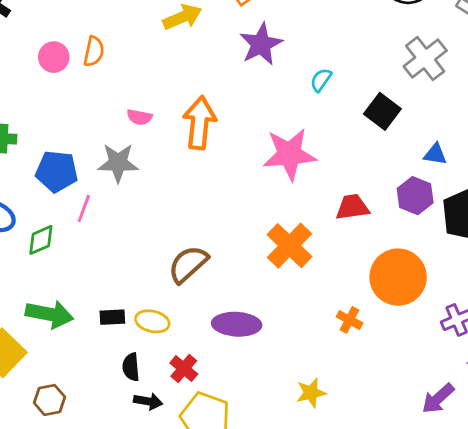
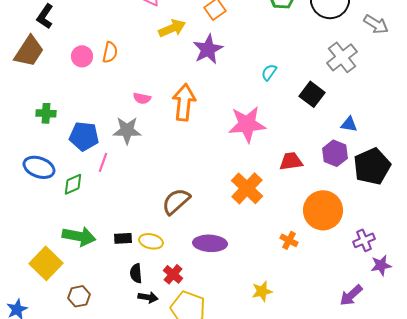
purple star: (261, 44) -> (208, 49), moved

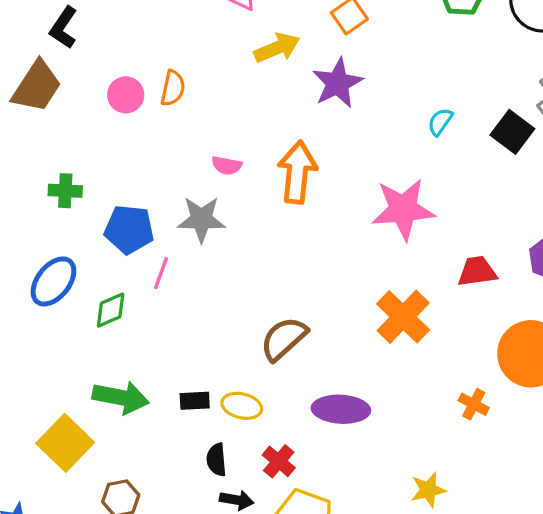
black square: (312, 94) -> (512, 132), moved
blue ellipse: (39, 167) -> (53, 281), turned -72

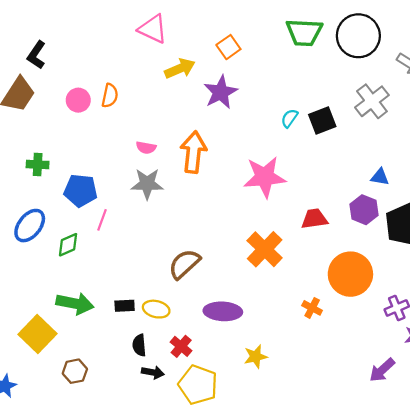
black square: (512, 132) -> (322, 120), moved, turned 32
gray star: (201, 219) -> (147, 184), moved
yellow star: (428, 490) -> (256, 357), moved

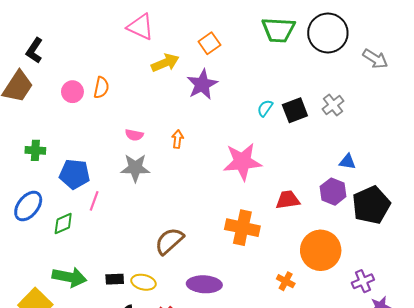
gray cross: (372, 101) -> (333, 105), moved, size x0.7
orange arrow: (193, 152) -> (178, 139), size x0.5
orange cross: (265, 249) -> (242, 228), turned -32

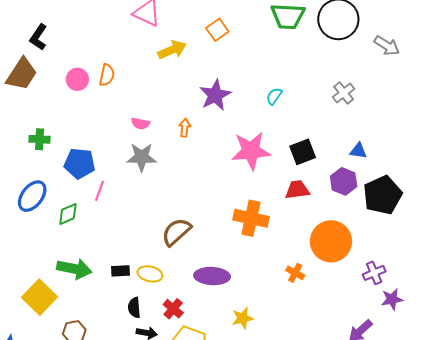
purple star: (202, 84) -> (215, 95), moved
black square: (295, 110) -> (303, 152), moved

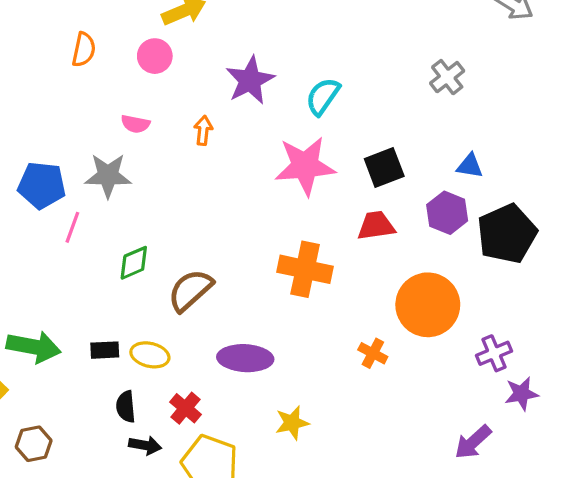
pink circle: (77, 79) -> (155, 56), moved
cyan semicircle: (274, 96) -> (323, 96), moved, size x1.4
gray star: (142, 157) -> (108, 176), moved
green diamond: (68, 214) -> (134, 263), moved

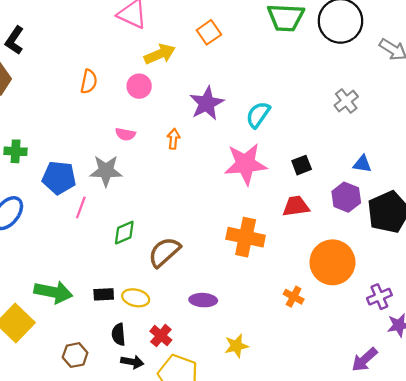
black square: (384, 168) -> (302, 165), size x0.7
purple ellipse: (245, 358) -> (203, 300), size x0.7
brown hexagon: (34, 444) -> (75, 355), moved

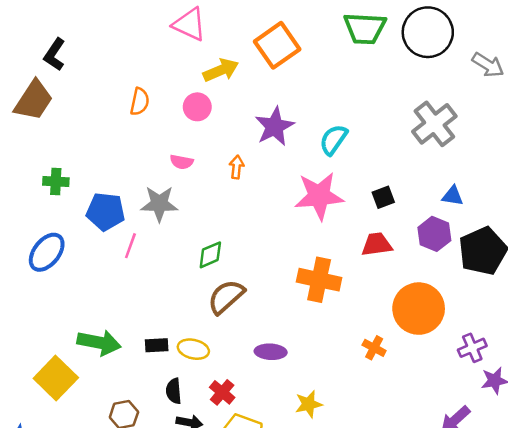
orange square: (209, 32) -> (277, 45), size x1.6
gray cross: (346, 101) -> (434, 124), size x1.6
green diamond: (124, 233) -> (210, 255), moved

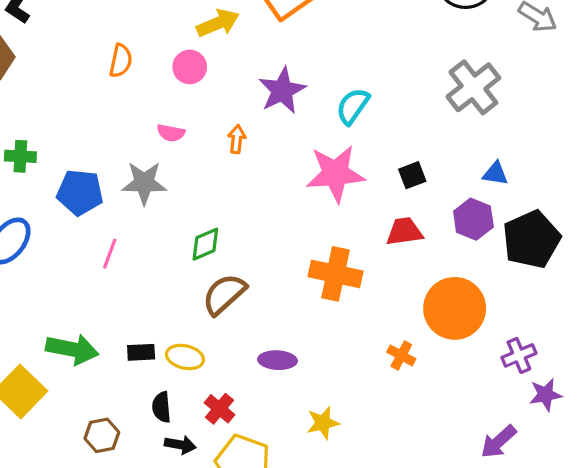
pink line: (130, 246) -> (110, 254), moved

